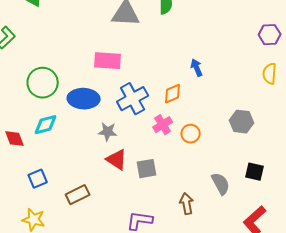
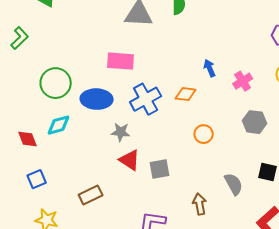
orange diamond: (173, 94) -> (186, 94), turned 30
pink cross: (163, 125) -> (243, 81), moved
blue square: (38, 179) -> (37, 179), moved

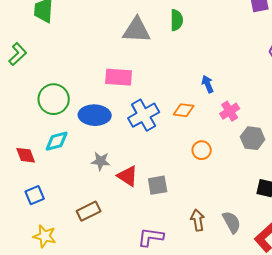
pink cross: (243, 81) -> (230, 111), moved
gray star: (121, 132) -> (101, 161), moved
gray semicircle: (234, 184) -> (232, 222), moved

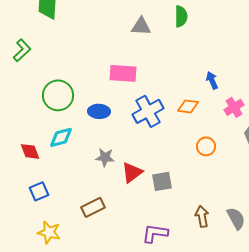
gray triangle: (137, 30) -> (141, 26), size x0.7
blue ellipse: (95, 115) -> (99, 111), size x0.7
red triangle: (128, 176) -> (132, 172), turned 50

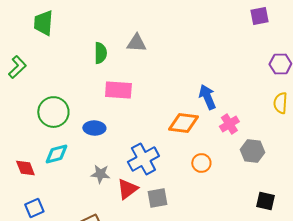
green semicircle: (181, 16) -> (100, 53), moved
blue arrow: (212, 80) -> (207, 97), size x1.4
orange diamond: (188, 106) -> (183, 123), size x1.4
blue cross: (148, 111) -> (143, 159), moved

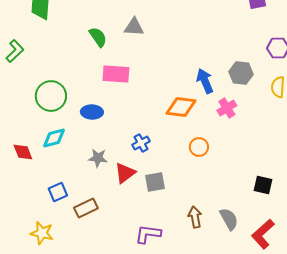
green semicircle: (100, 53) -> (98, 37), turned -35
gray hexagon: (252, 151) -> (241, 73), moved
blue cross: (143, 159) -> (141, 143), size x0.6
blue square: (34, 208) -> (58, 192), moved

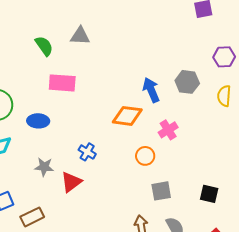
pink cross: (227, 108) -> (168, 130), moved
blue cross: (141, 143) -> (87, 152), turned -30
gray square: (155, 182) -> (161, 191), moved

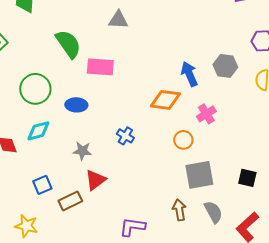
green semicircle: (44, 46) -> (68, 44), moved, size x1.4
red triangle: (71, 182) -> (95, 180), moved
gray square: (161, 191) -> (199, 175), size x1.4

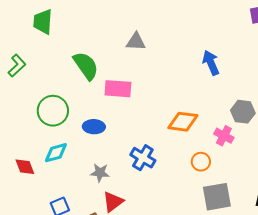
gray hexagon: (225, 66) -> (243, 112), moved
blue arrow: (189, 74) -> (211, 63), moved
pink cross: (206, 114) -> (224, 136), turned -30
blue cross: (125, 136) -> (143, 158), size x1.4

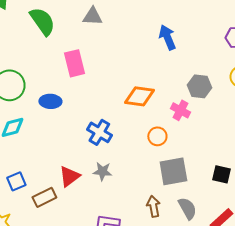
green semicircle: (86, 66) -> (42, 21), moved
pink rectangle: (118, 89) -> (74, 63), turned 72
gray star: (100, 173) -> (102, 171), moved

